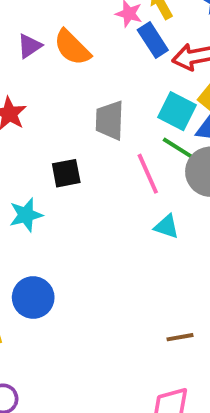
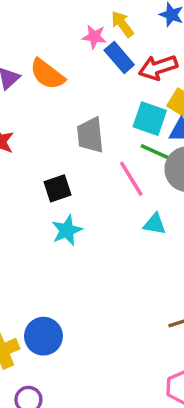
cyan star: (26, 215) -> (67, 230), moved
blue circle: (33, 298) -> (43, 336), moved

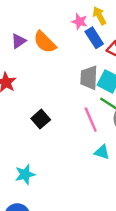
gray trapezoid: (90, 135) -> (89, 78), moved
black square: (57, 188) -> (41, 119), turned -30
cyan star: (67, 230) -> (25, 174), moved

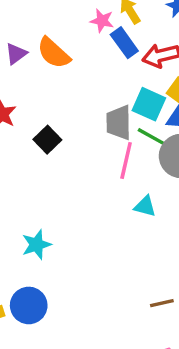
gray trapezoid: (89, 78) -> (119, 122), moved
black square: (41, 119) -> (47, 140), moved
pink line: (91, 120) -> (126, 161), turned 40

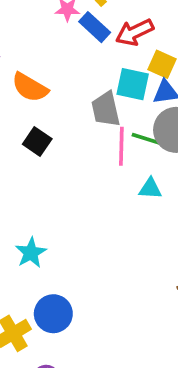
orange semicircle: (54, 53) -> (30, 87), moved
green line: (152, 137) -> (147, 139), moved
cyan star: (36, 245) -> (31, 253), moved

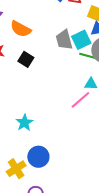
cyan square: (133, 84) -> (81, 40), moved, turned -36
pink line: (121, 146) -> (80, 100), moved, turned 50

